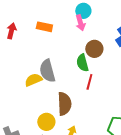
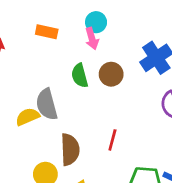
orange rectangle: (44, 27) -> (47, 32), moved
green semicircle: (82, 63) -> (80, 76), moved
red line: (89, 82) -> (112, 140), moved

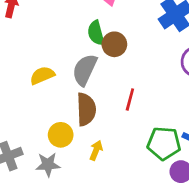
brown circle: (111, 74) -> (114, 44), moved
gray semicircle: (47, 104) -> (85, 70), moved, turned 40

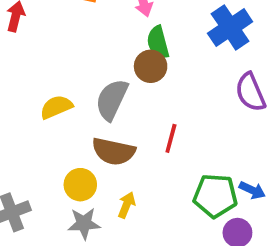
green semicircle: (96, 33) -> (158, 42), moved
brown semicircle: (86, 109) -> (114, 151), turned 104
gray star: (48, 165) -> (84, 223), moved

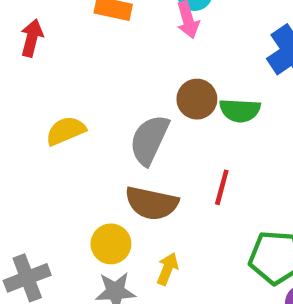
green semicircle: (158, 42) -> (240, 110), moved, turned -72
yellow semicircle: (56, 107) -> (66, 131), moved

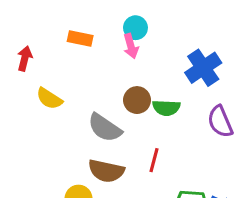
yellow semicircle: (66, 131) -> (49, 99), moved, turned -124
gray semicircle: (149, 140) -> (105, 128), turned -81

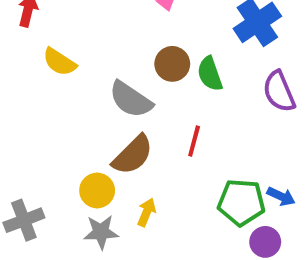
green semicircle: (166, 108) -> (210, 74), turned 68
brown semicircle: (106, 171) -> (133, 155), turned -57

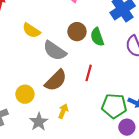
yellow semicircle: (60, 62) -> (31, 31), moved
yellow circle: (97, 190) -> (25, 94), moved
gray star: (101, 232) -> (39, 122), turned -30

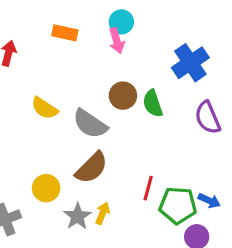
yellow semicircle: (31, 31) -> (45, 108), moved
red line: (89, 73) -> (148, 188), moved
gray star: (39, 122) -> (77, 216), moved

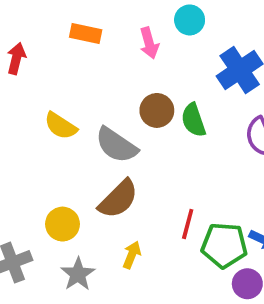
cyan circle: (121, 22) -> (190, 20), moved
gray star: (77, 216) -> (78, 274), moved

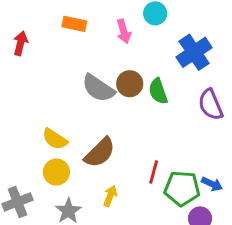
yellow semicircle: (61, 126) -> (55, 139), moved
gray semicircle: (116, 145) -> (98, 88), moved

